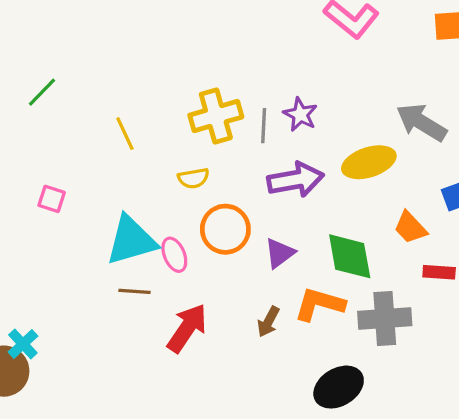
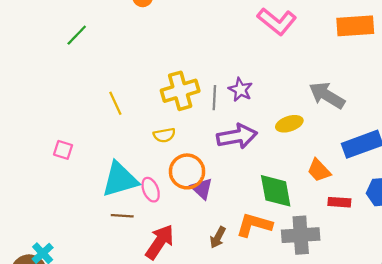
green line: (42, 92) -> (77, 35), moved
yellow ellipse: (369, 162) -> (289, 124), size x0.7
purple triangle: (280, 253) -> (202, 189), moved, turned -40

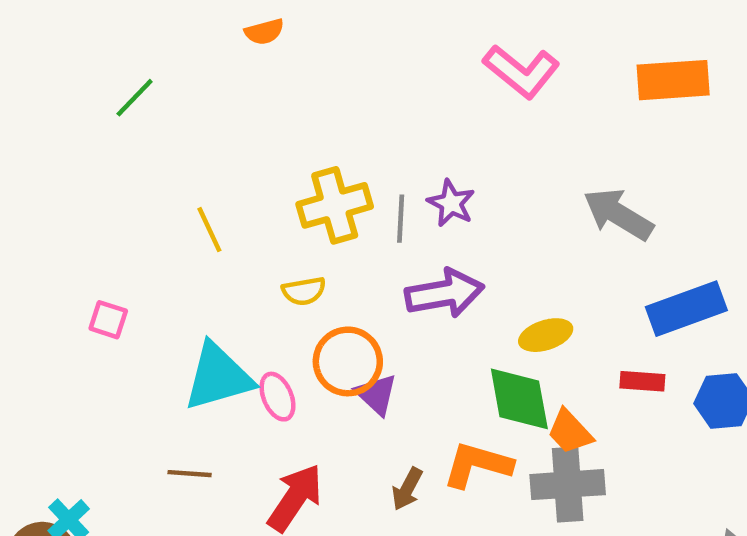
yellow ellipse: (289, 124) -> (546, 335), moved
orange trapezoid: (319, 170) -> (570, 432), moved
red rectangle: (339, 202) -> (642, 381), moved
brown line: (122, 216) -> (190, 474), moved

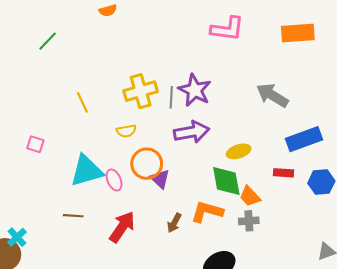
pink L-shape: (521, 71) -> (227, 29), turned -32
purple star: (451, 203) -> (195, 90), size x1.5
gray cross: (568, 485) -> (249, 221), size x0.6

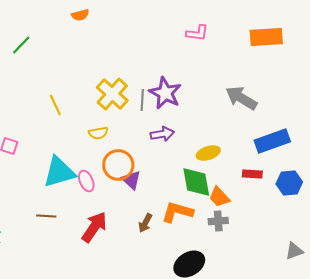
pink L-shape: (227, 29) -> (197, 33), size x0.7
yellow cross: (141, 91) -> (112, 94), turned -32
purple arrow: (192, 132) -> (162, 134), size x0.7

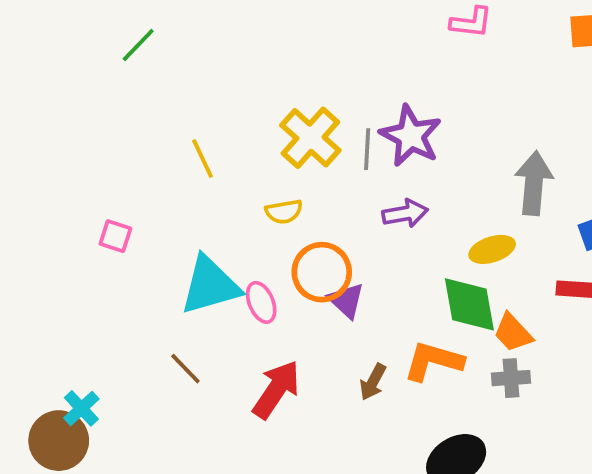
gray arrow: (241, 98) -> (534, 183), moved, turned 64
brown line: (46, 216) -> (185, 369), turned 42

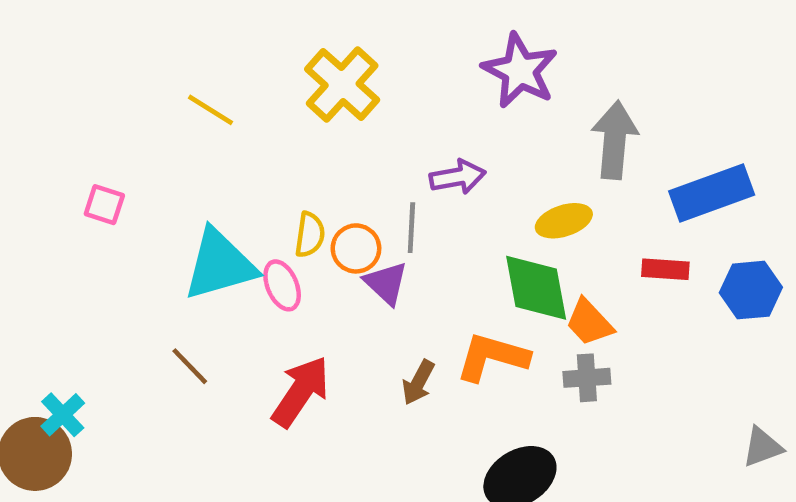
purple star: (411, 136) -> (520, 71), moved
gray line: (367, 149) -> (411, 228), moved
yellow line: (203, 159) -> (211, 110), turned -33
yellow semicircle: (284, 212) -> (310, 235), moved, turned -72
orange circle: (322, 272) -> (356, 248), size x0.7

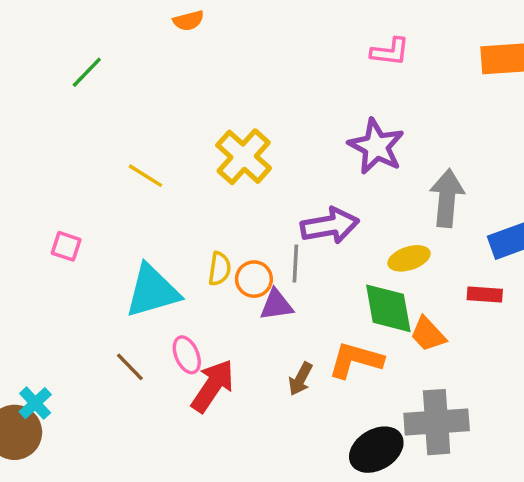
purple arrow: (458, 177) -> (330, 226), size x1.4
purple triangle: (386, 283) -> (276, 305), turned -51
pink ellipse: (282, 285) -> (187, 355), moved
gray cross: (587, 378) -> (437, 422), moved, size x1.8

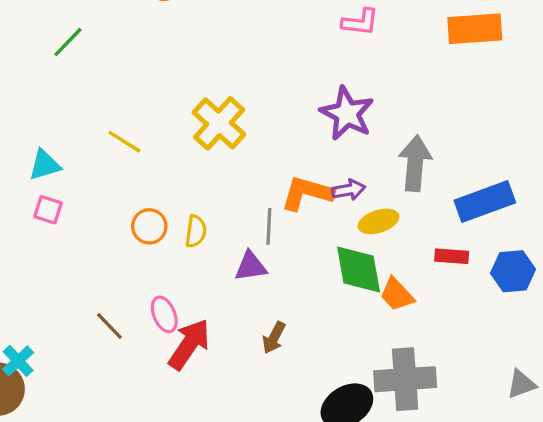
purple arrow: (330, 226) -> (349, 190), moved, size x0.6
orange circle: (254, 279) -> (149, 226), moved
cyan triangle: (152, 291) -> (45, 165), moved, size x0.6
orange L-shape: (356, 360) -> (307, 193), moved

